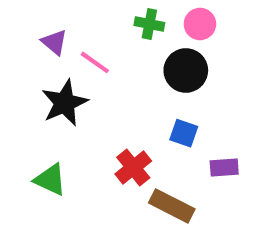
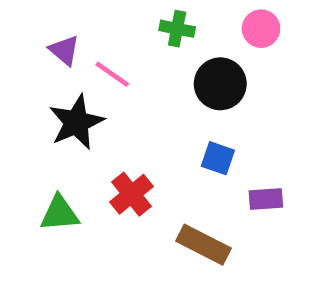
pink circle: (200, 24) -> (261, 29), moved
red cross: (133, 168) -> (131, 194), moved
green triangle: (50, 180) -> (60, 213), turned -30

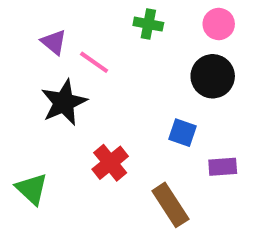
black circle: (220, 84) -> (213, 76), moved
green triangle: (60, 213) -> (32, 189), moved, turned 48
brown rectangle: (203, 245) -> (170, 205), turned 30

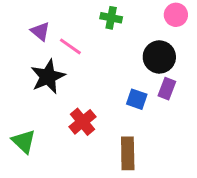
pink circle: (219, 24) -> (176, 15), moved
purple rectangle: (223, 167) -> (167, 89), moved, turned -65
brown rectangle: (170, 205) -> (128, 153), turned 32

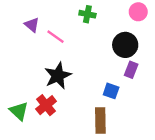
black star: (48, 77) -> (58, 76), moved
blue square: (137, 99) -> (111, 91), moved
red cross: (82, 122) -> (46, 105), moved

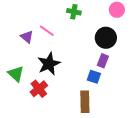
purple triangle: (32, 25) -> (27, 37), moved
purple rectangle: (131, 70) -> (103, 61), moved
green triangle: (19, 111) -> (16, 74), moved

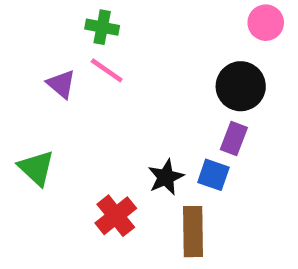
green cross: (74, 12) -> (102, 27), moved
black star: (49, 64) -> (166, 177), moved, size x0.7
red cross: (39, 89) -> (116, 216), moved

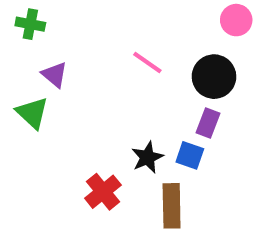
green cross: (102, 27) -> (30, 24), moved
pink line: (107, 70) -> (147, 62), moved
green triangle: (36, 168) -> (32, 113), moved

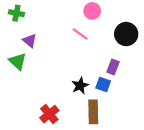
pink circle: (236, 20) -> (92, 11), moved
black circle: (214, 77) -> (126, 34), moved
red cross: (103, 192) -> (49, 114), moved

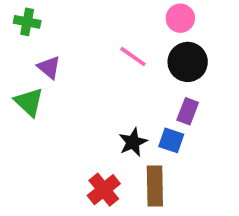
pink circle: (92, 11) -> (180, 18), moved
black circle: (126, 34) -> (188, 62), moved
red cross: (49, 114) -> (104, 190), moved

